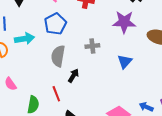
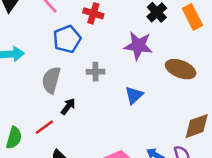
blue pentagon: (55, 24) -> (67, 39), moved
red line: (56, 94) -> (44, 127), turned 70

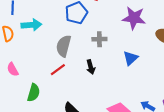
black arrow: (68, 106) -> (91, 67), moved, turned 128
red line: (44, 127) -> (58, 70), moved

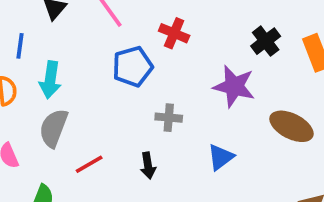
cyan arrow: (31, 25) -> (50, 80), turned 96
gray semicircle: (64, 46) -> (54, 128), moved

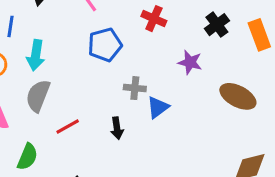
red cross: (174, 33) -> (154, 19), moved
purple star: (234, 86) -> (190, 62), size x0.7
blue triangle: (221, 157) -> (158, 107), moved

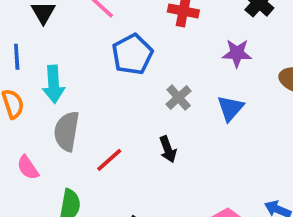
gray cross: (135, 88) -> (179, 98), turned -35
blue triangle: (158, 107) -> (230, 108), moved

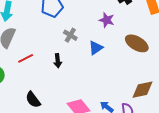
gray cross: (179, 98) -> (70, 35), turned -32

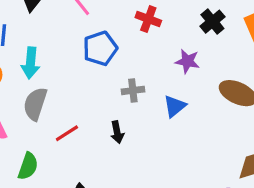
gray cross: (70, 35) -> (133, 90), turned -32

